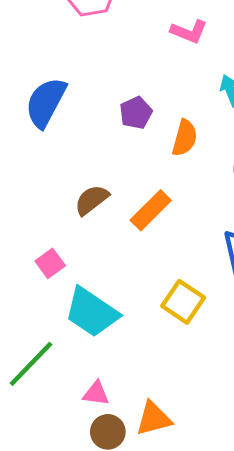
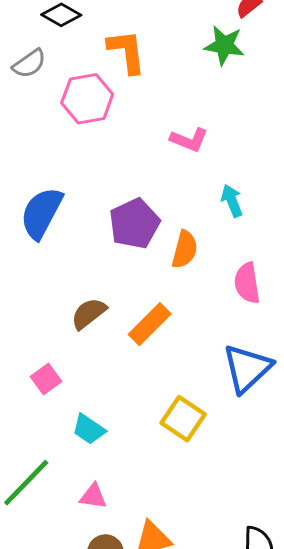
purple pentagon: (136, 113) -> (134, 224), size x1.5
cyan trapezoid: (92, 312) -> (89, 429), size x0.6
pink triangle: (96, 393) -> (93, 496), moved

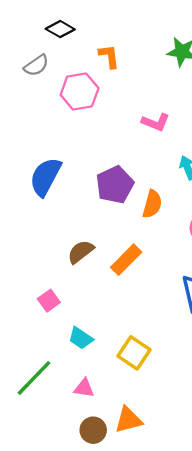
orange L-shape: (127, 51) -> (109, 56), size x0.7
yellow square: (183, 419) -> (134, 353), moved

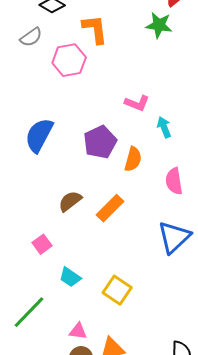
orange L-shape: (109, 56) -> (95, 29), size x1.4
pink L-shape: (156, 122) -> (137, 103), moved
pink triangle: (84, 388) -> (78, 331), moved

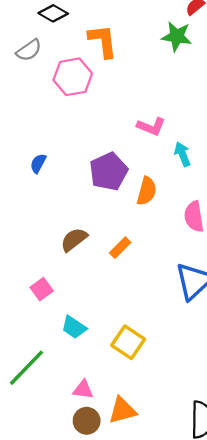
blue semicircle: (39, 135) -> (38, 163), size x0.5
orange rectangle: (110, 208) -> (120, 248), size x0.7

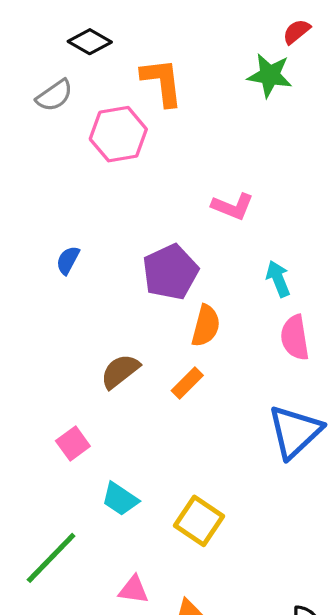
cyan arrow: (182, 154) -> (278, 279), moved
orange semicircle: (147, 191) -> (206, 326), moved

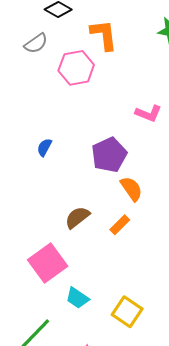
orange semicircle: (206, 326) -> (131, 189), turned -50
pink square: (73, 444) -> (48, 263), size x1.8

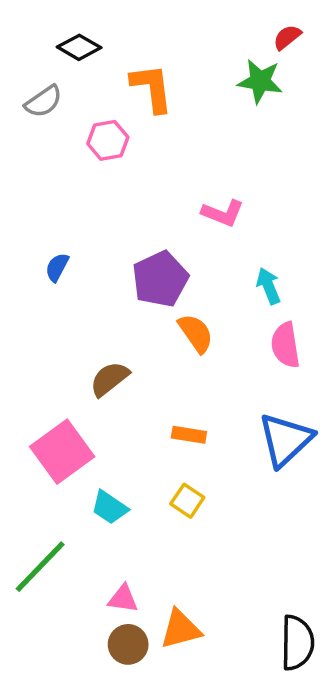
pink hexagon: (76, 68) -> (108, 140), size x0.7
orange rectangle: (120, 225) -> (189, 435), moved, turned 54
yellow square: (127, 312) -> (187, 501), moved, size x0.7

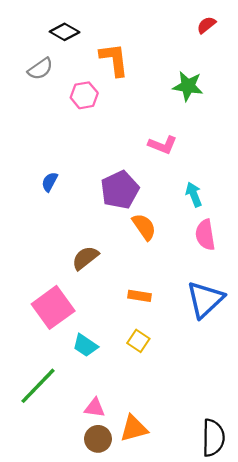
green star: (260, 81) -> (188, 86), moved

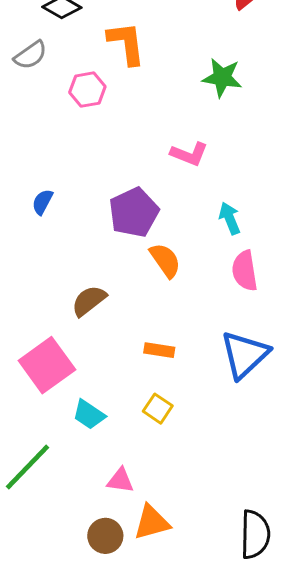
pink triangle: (95, 408) -> (120, 480), moved

